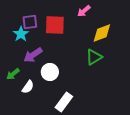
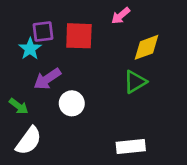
green arrow: (13, 74) -> (19, 106), turned -104
white semicircle: (28, 87) -> (29, 141), moved, size x1.5
white rectangle: (64, 102) -> (131, 146), moved, turned 48

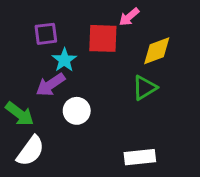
red square: (79, 36) -> (103, 38), moved
cyan star: (30, 49) -> (64, 60), moved
green arrow: (19, 106) -> (20, 114), size x1.4

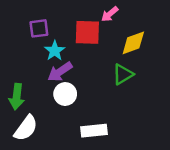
purple arrow: (50, 85) -> (60, 72), moved
green arrow: (20, 114) -> (17, 97), turned 60
white rectangle: (140, 157) -> (94, 131), moved

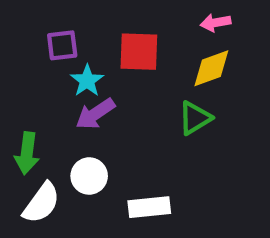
pink arrow: (110, 14) -> (216, 23), moved, turned 30
white circle: (65, 94) -> (89, 176), moved

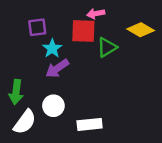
pink arrow: (216, 23) -> (96, 14), moved
yellow diamond: (211, 68) -> (141, 30), moved, turned 50
green triangle: (195, 118) -> (107, 47), moved

